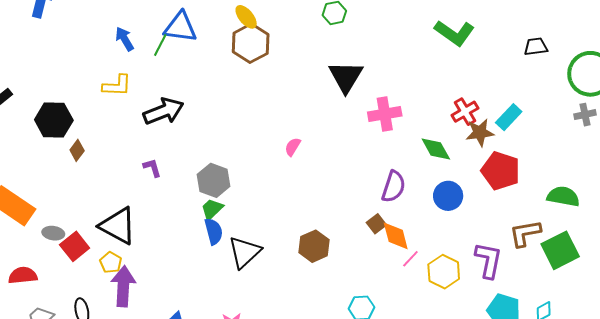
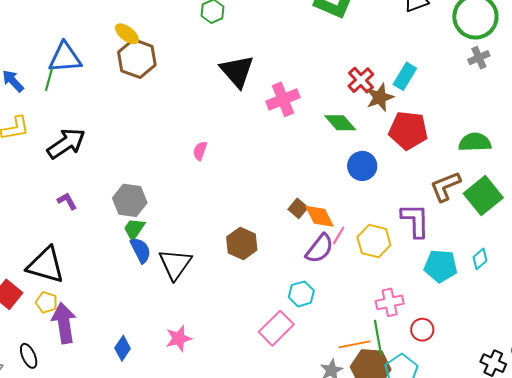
purple semicircle: (394, 187) -> (319, 249), moved, turned 32

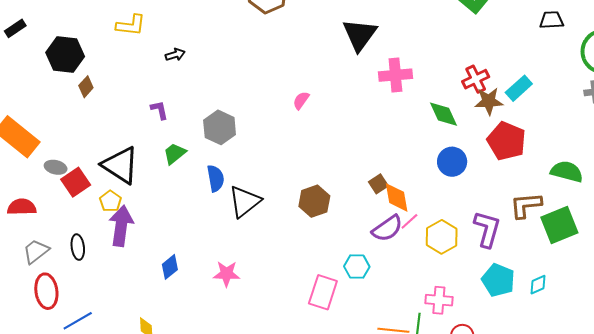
black arrow: (66, 143) -> (175, 55), size x0.5
green trapezoid: (134, 229) -> (175, 153), moved
pink rectangle: (276, 328) -> (323, 292), turned -44

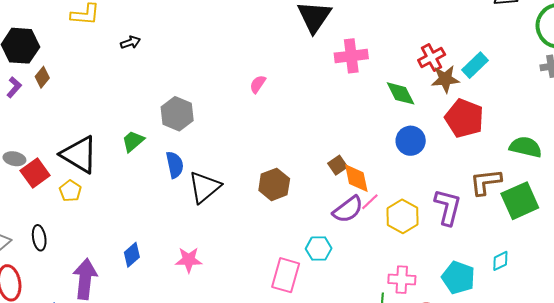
purple L-shape: (159, 110) -> (14, 87), moved, turned 55
purple arrow: (121, 226) -> (85, 279), moved
cyan pentagon: (498, 280) -> (458, 278), moved

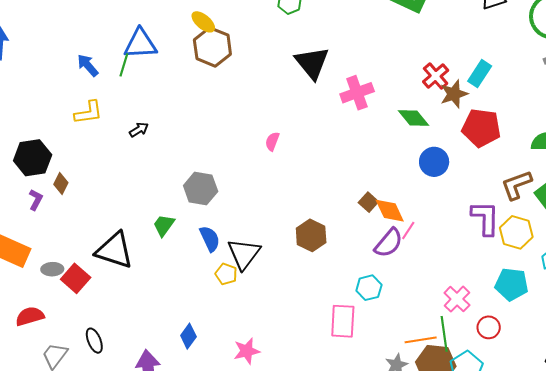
yellow pentagon: (70, 191) -> (226, 274), moved
yellow hexagon: (403, 216) -> (516, 232), moved
pink star: (189, 260) -> (247, 351), moved
pink cross: (402, 280) -> (457, 299), turned -36

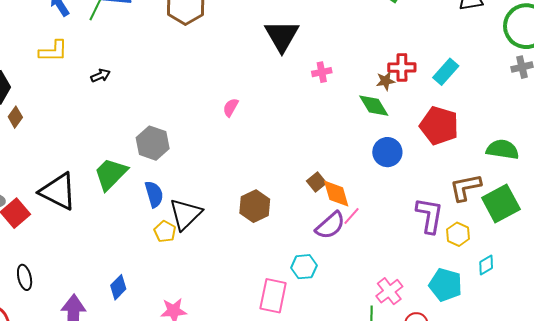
red cross: (436, 76) -> (402, 67), turned 32
pink cross: (357, 93) -> (322, 72), size x0.6
brown star: (454, 94) -> (386, 81), moved, size x0.7
green trapezoid: (164, 225) -> (111, 174), size x1.5
yellow hexagon: (516, 232) -> (458, 234), size x0.7

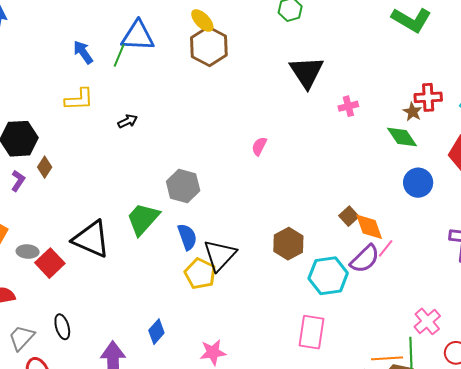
brown star: (386, 81) -> (412, 112), turned -30
yellow pentagon: (165, 232) -> (200, 274), size x1.4
cyan hexagon: (304, 267) -> (328, 276), moved, size x1.5

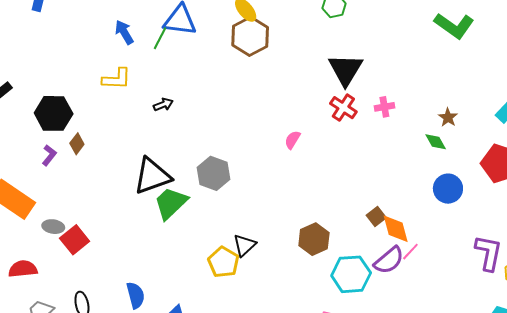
red cross: (428, 97) -> (343, 108), moved, turned 32
green diamond: (402, 137) -> (436, 142), size x0.7
blue semicircle: (187, 237) -> (136, 295), moved
black triangle: (91, 239) -> (152, 176), moved, turned -48
black triangle: (220, 255) -> (245, 245), size x0.7

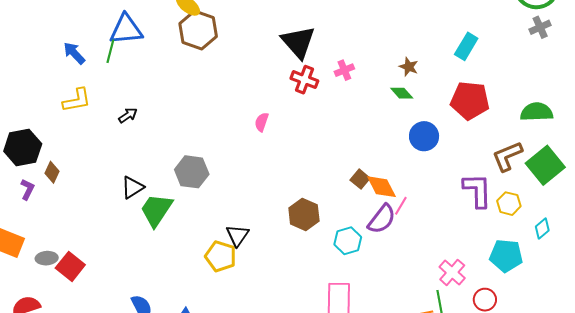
black triangle: (152, 176) -> (132, 187), size x0.6
cyan hexagon: (351, 274) -> (348, 241), size x0.7

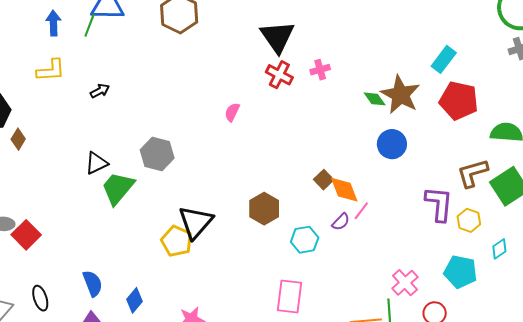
blue arrow: (74, 53) -> (53, 23), turned 35
brown star: (409, 67) -> (400, 95), moved, size x2.0
red pentagon: (470, 100) -> (459, 101), moved
purple semicircle: (382, 219) -> (341, 222), size x0.6
black triangle: (237, 235) -> (196, 222), size x1.5

